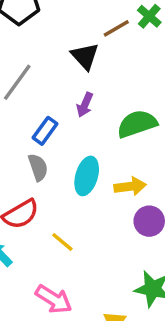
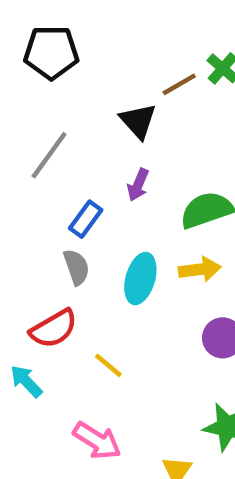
yellow arrow: (130, 186) -> (200, 269), moved

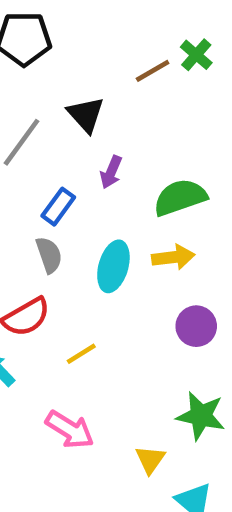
black triangle: (138, 121) -> (86, 115), moved
yellow line: (108, 365) -> (81, 354), turned -72

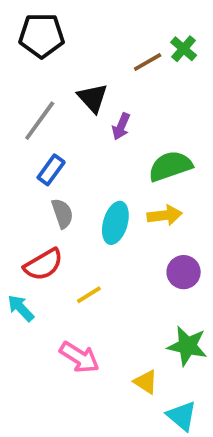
purple arrow: (111, 172) -> (121, 126), moved
blue rectangle: (58, 207) -> (51, 170), moved
yellow triangle: (150, 460) -> (146, 382), turned -32

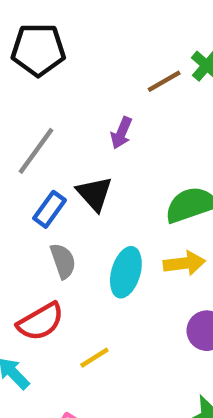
black triangle: (93, 98) -> (94, 194), moved
purple arrow: (121, 126) -> (121, 133), moved

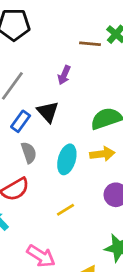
brown line: (164, 81) -> (90, 44), turned 35
yellow line: (94, 358) -> (66, 210), moved

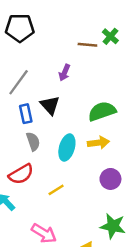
blue rectangle: (21, 121) -> (26, 114), turned -48
yellow line: (66, 210) -> (56, 190), moved

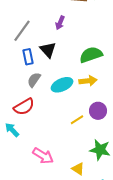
gray semicircle: (33, 141) -> (34, 80), turned -126
cyan ellipse: (67, 148) -> (62, 85), turned 50
yellow line: (56, 190) -> (77, 120), moved

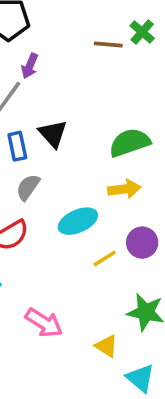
purple arrow: (60, 23) -> (30, 66), moved
cyan ellipse: (62, 85) -> (78, 221), moved

